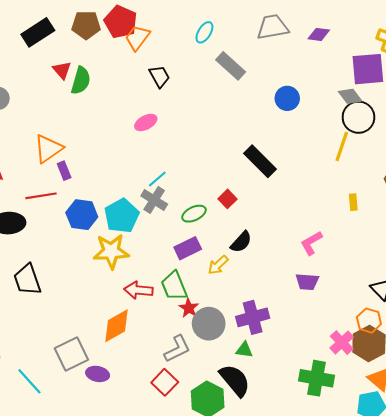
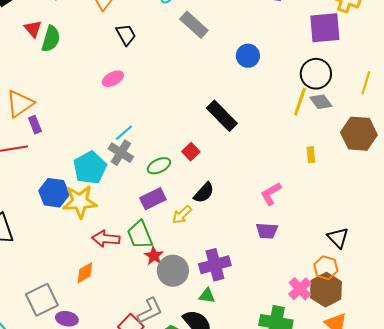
gray diamond: (350, 96) -> (321, 102), moved
blue hexagon: (82, 215) -> (54, 193), moved
orange diamond: (116, 326) -> (85, 273), size x0.7
gray L-shape: (177, 349) -> (150, 311), moved

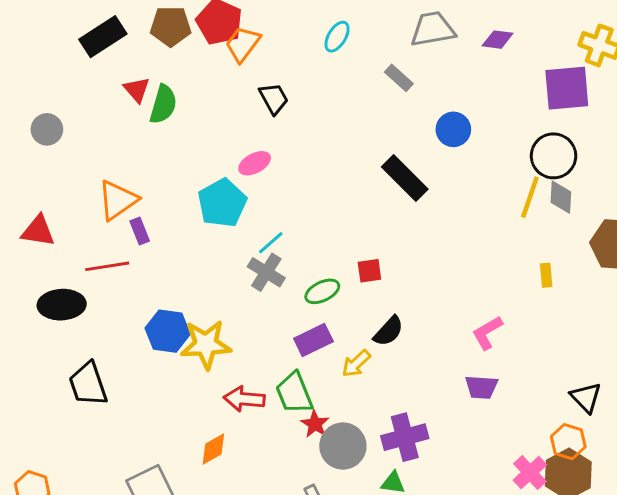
gray rectangle: (194, 25) -> (399, 78), moved, size x0.7
gray diamond: (321, 102) -> (561, 197), turned 40
black rectangle: (222, 116) -> (405, 178), moved
red square: (191, 152) -> (369, 271), turned 36
cyan pentagon: (90, 168) -> (222, 203), moved

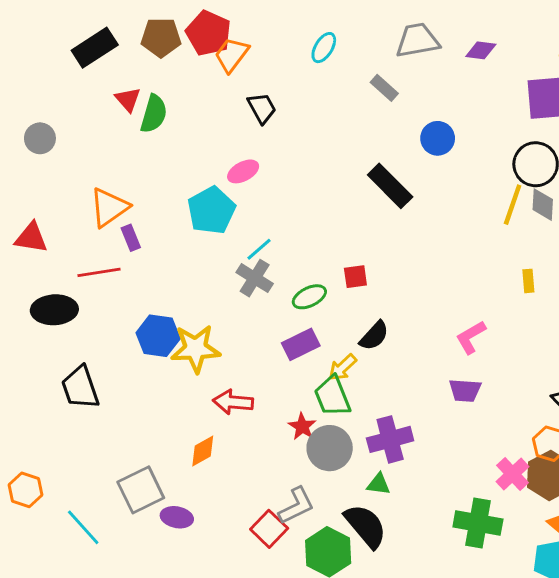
green trapezoid: (294, 393) -> (332, 396), moved

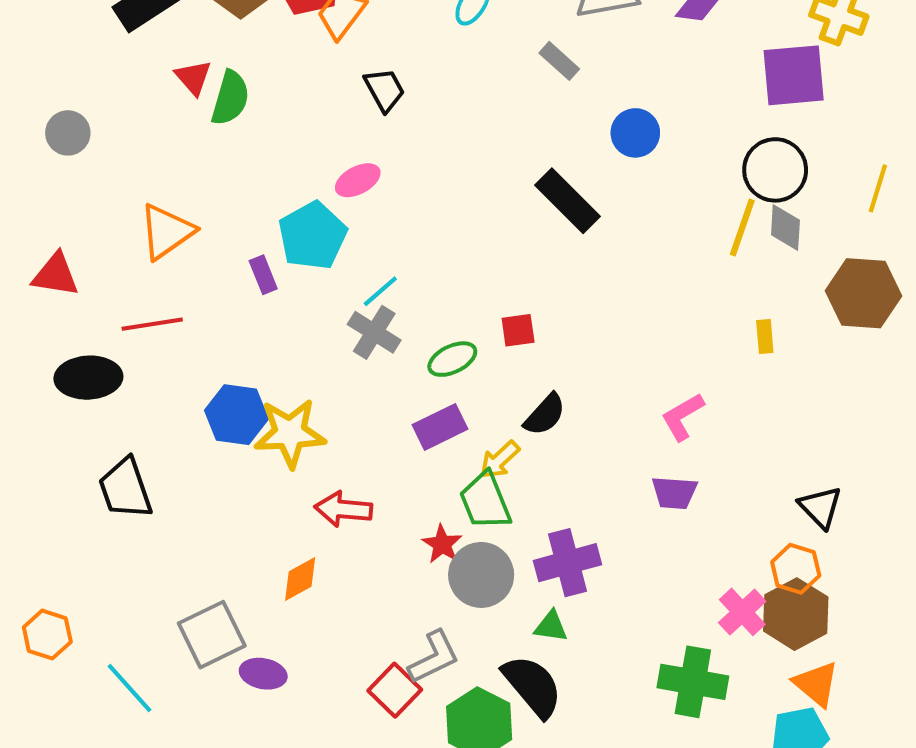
purple rectangle: (131, 238) -> (263, 275), moved

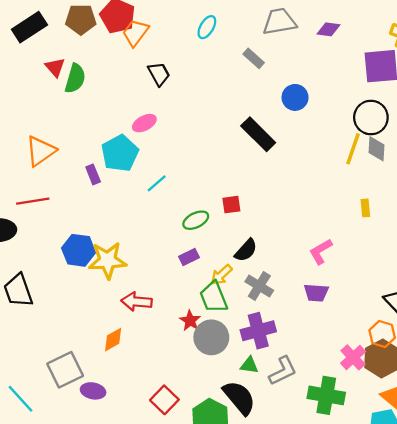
gray cross: (374, 332) -> (259, 286), moved
purple rectangle: (440, 427) -> (189, 257), size x0.7
gray L-shape: (434, 657) -> (283, 371), moved

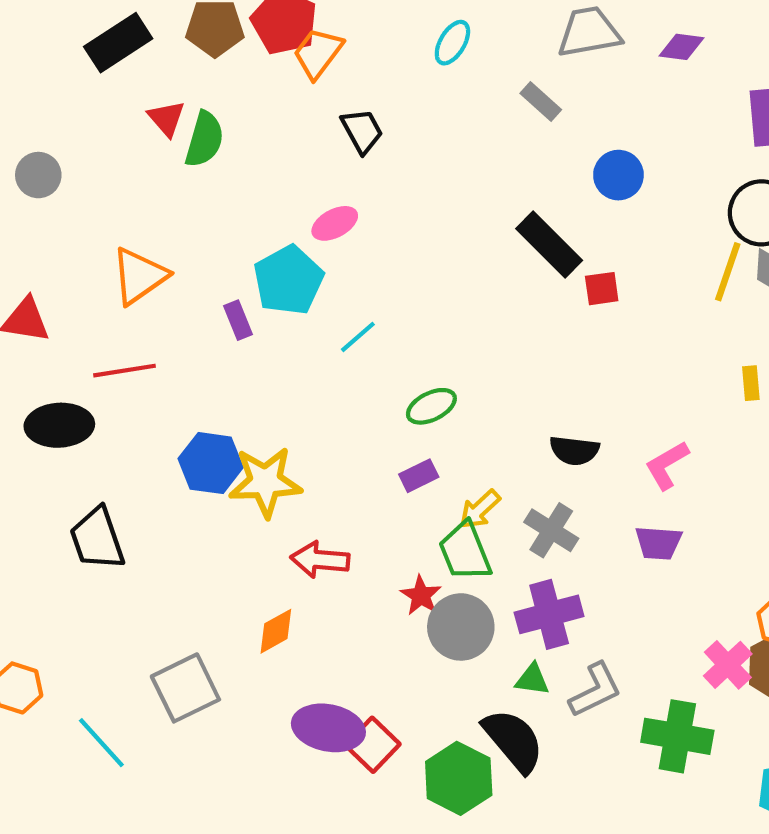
red square: (231, 205) -> (602, 289), moved
black semicircle: (246, 250) -> (574, 450), moved, turned 55
purple ellipse: (93, 391) -> (328, 728), moved, size x1.5

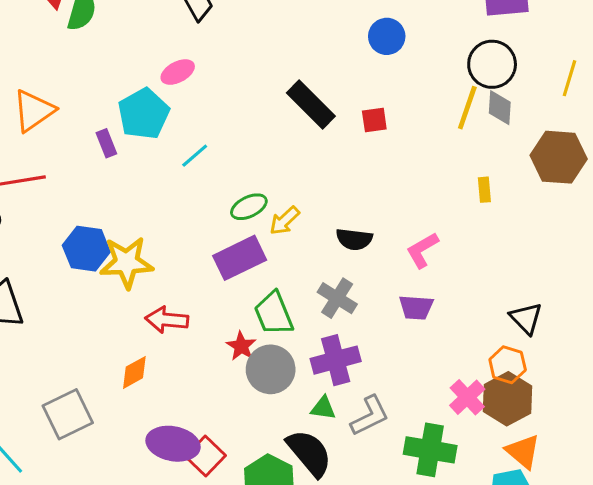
black rectangle: (549, 244) -> (311, 105), moved
purple rectangle: (419, 476) -> (240, 258), size x1.8
yellow arrow: (480, 509) -> (285, 221), moved

